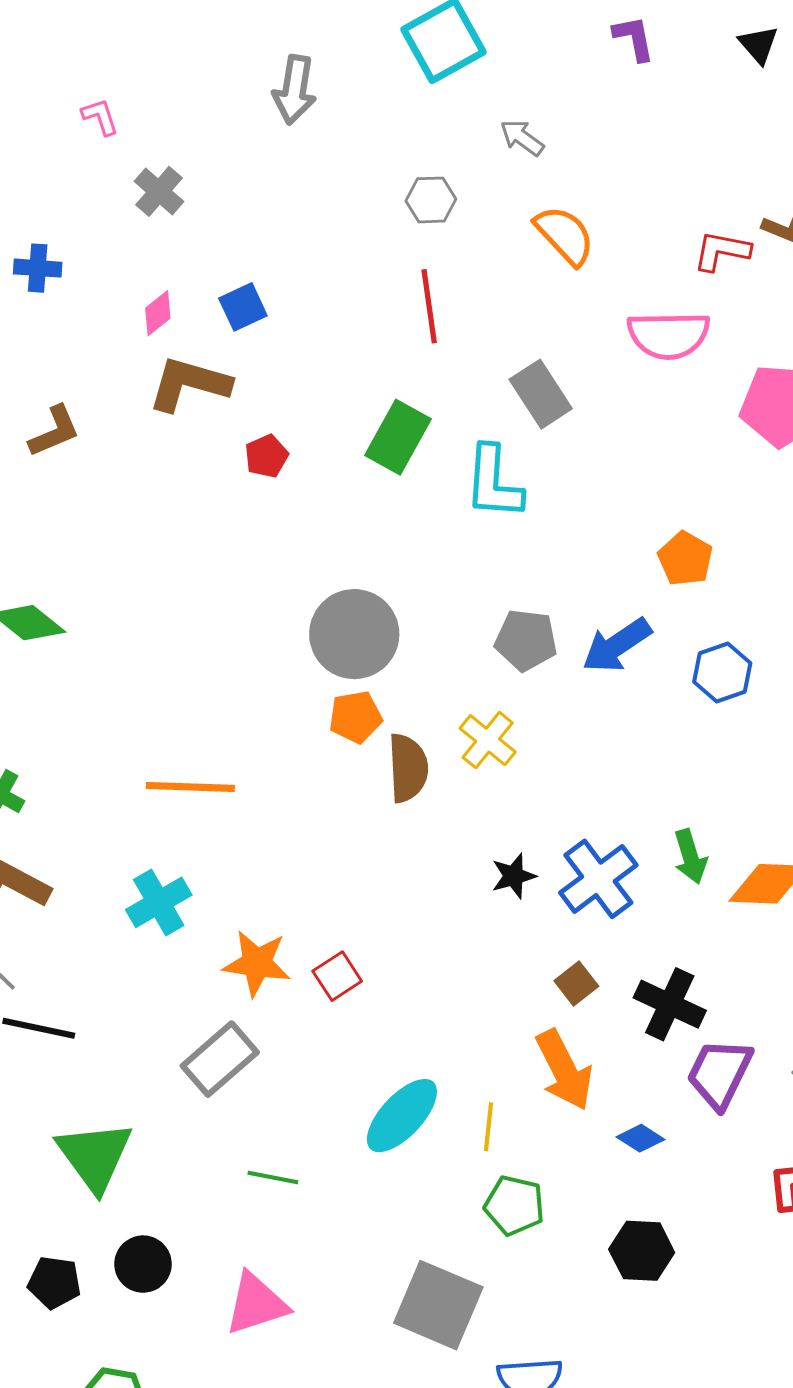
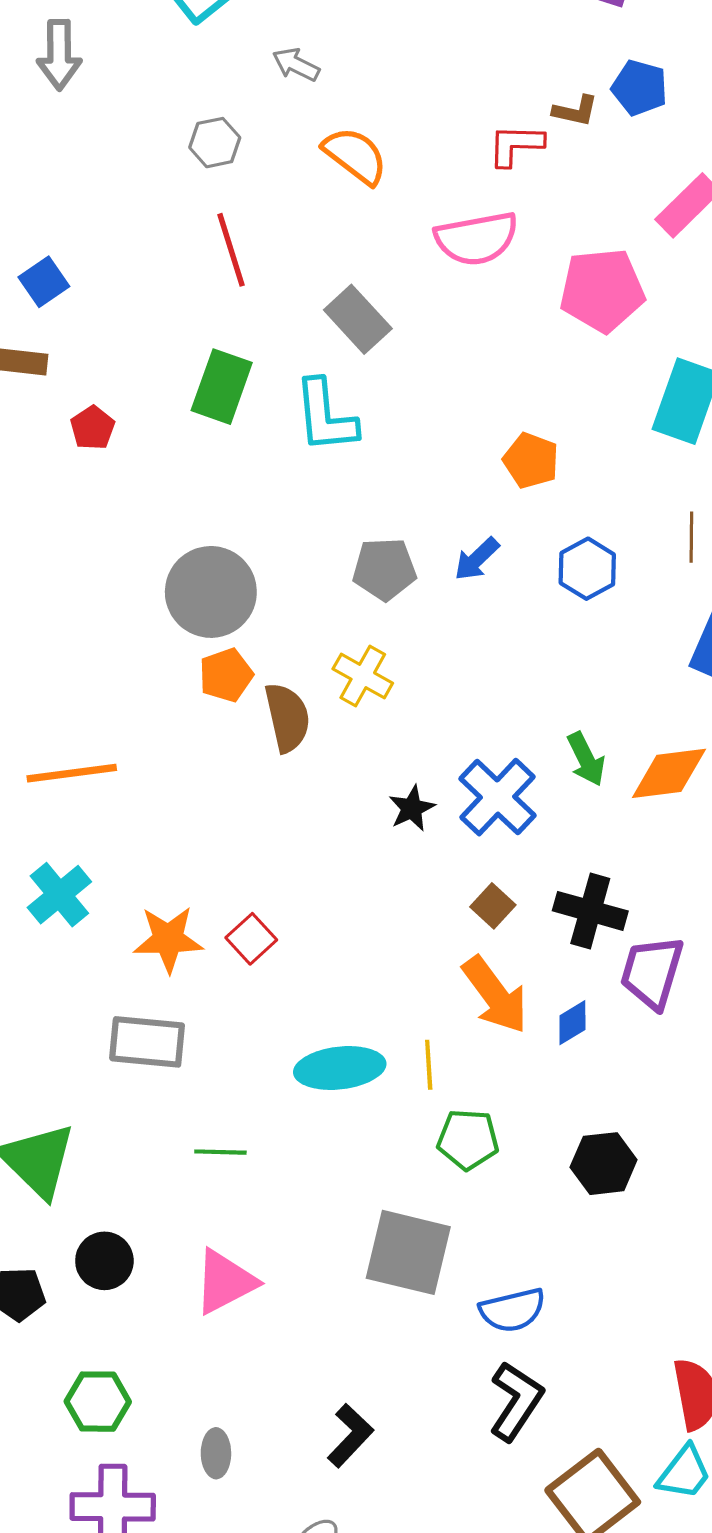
blue arrow: (617, 645) -> (477, 559), size x0.7
gray rectangle: (220, 1059) -> (147, 1042), turned 56
cyan ellipse: (402, 1116) -> (340, 1068), turned 50
blue diamond: (641, 1138) -> (572, 1023), moved, turned -54

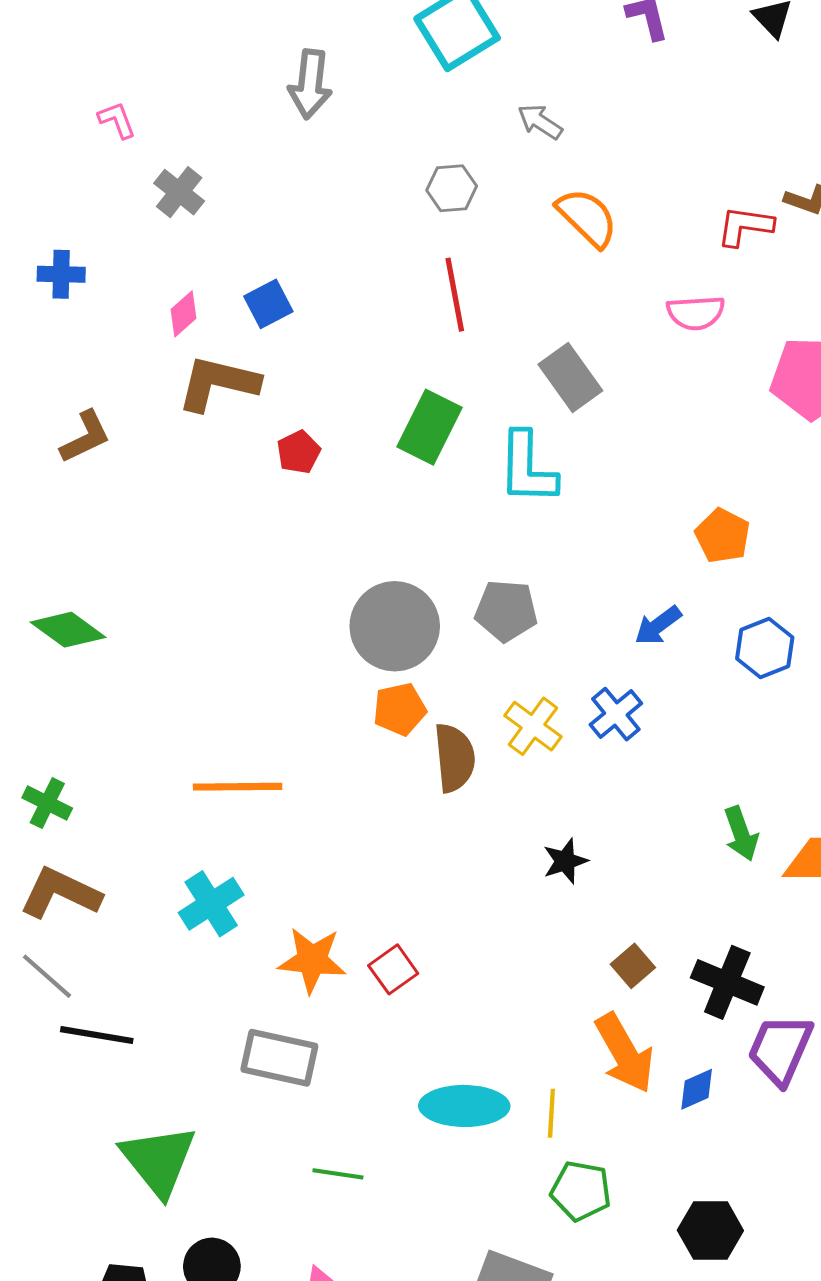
pink semicircle: (477, 238) -> (696, 313), size x0.7
gray pentagon: (384, 569) -> (506, 611), moved
blue cross: (497, 797) -> (616, 714), moved, size x0.7

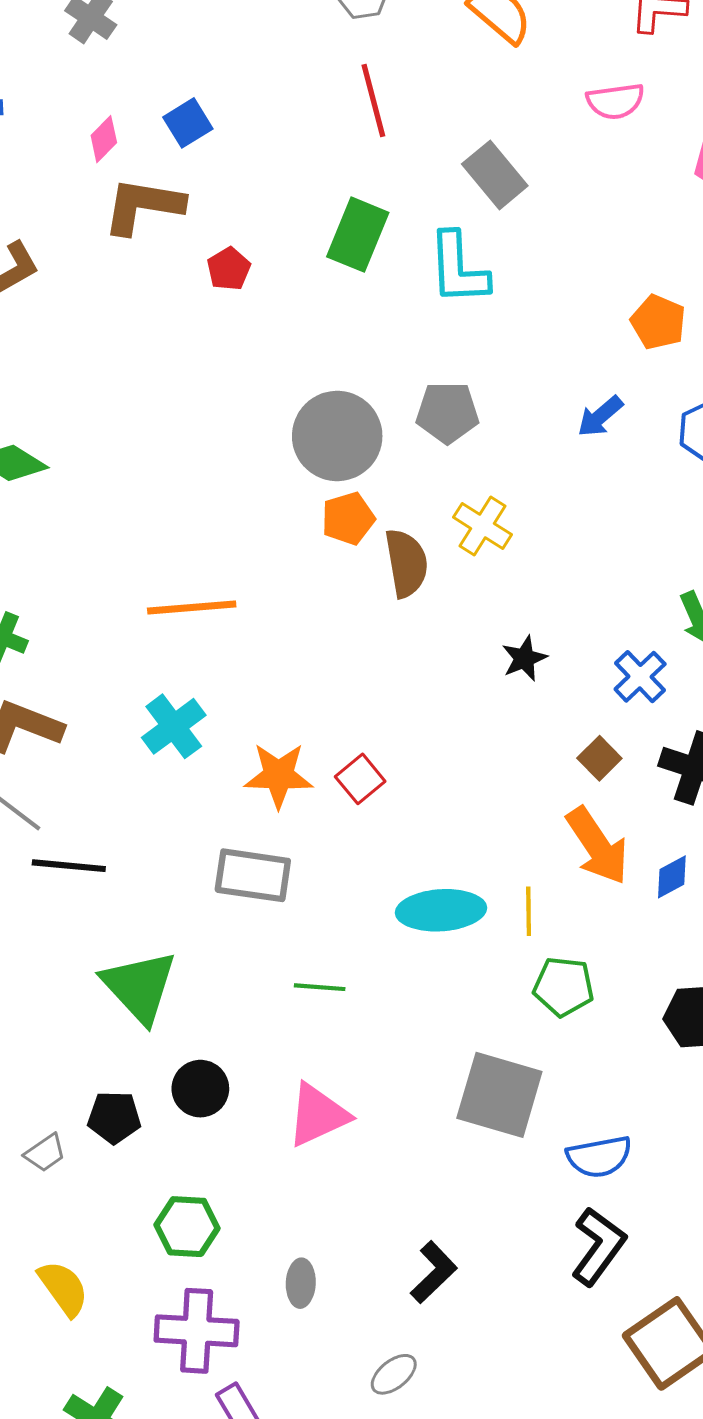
blue cross: (616, 714) -> (640, 677), moved

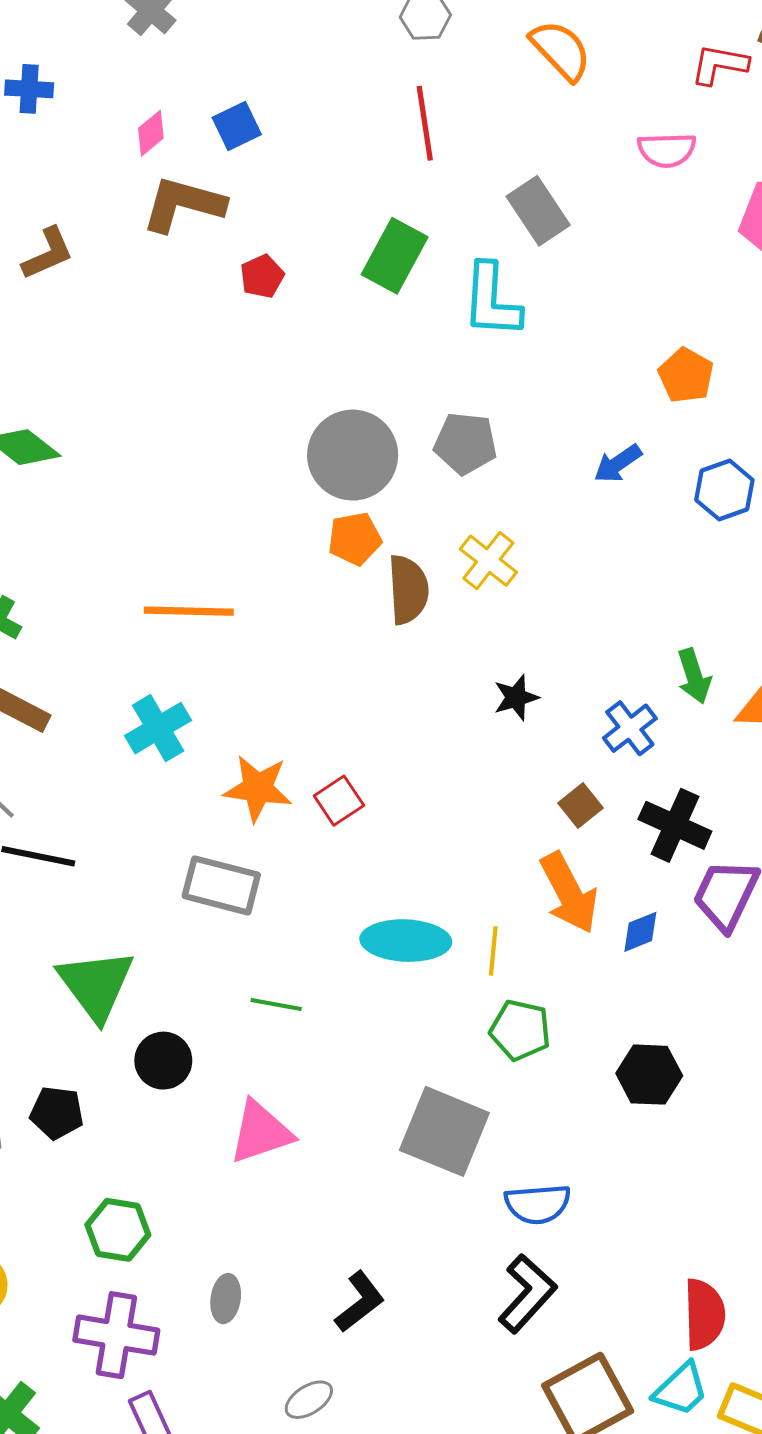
black circle: (200, 1089) -> (163, 1061), moved

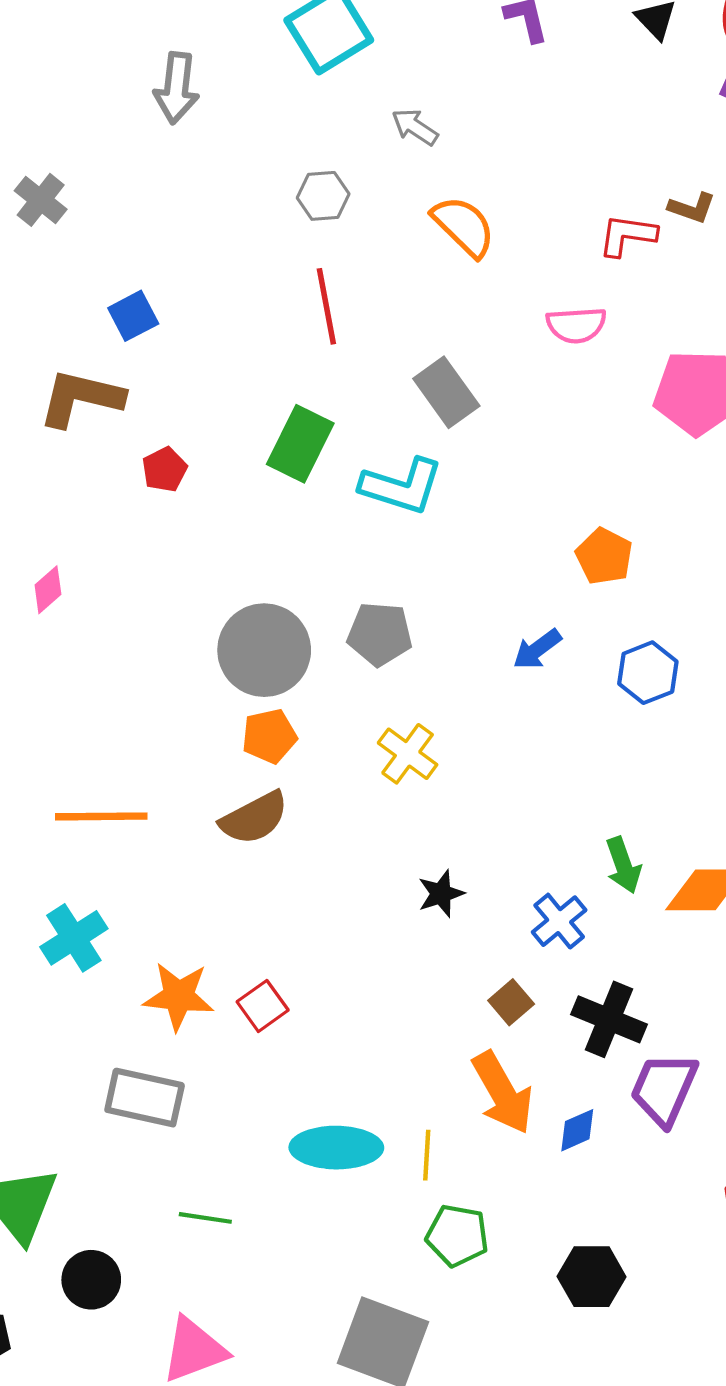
pink diamond: (151, 133) -> (48, 590), moved
cyan L-shape: (492, 301) -> (402, 486), turned -74
brown semicircle: (408, 590) -> (254, 818), moved, turned 68

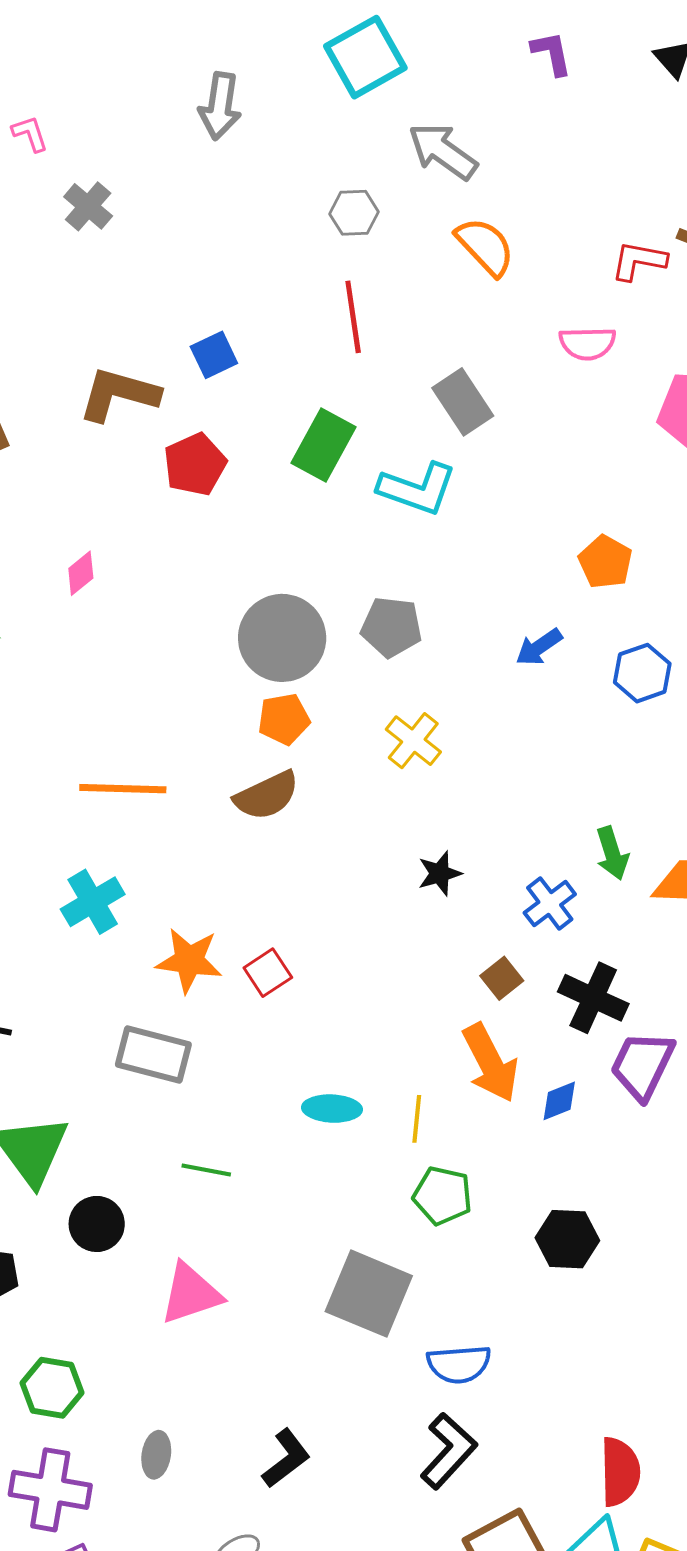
gray arrow: (415, 127) -> (443, 151), size x1.6
blue square: (133, 316) -> (214, 355), moved
red pentagon: (165, 470) -> (195, 464), size x1.5
cyan ellipse: (336, 1148) -> (332, 1109), size x0.7

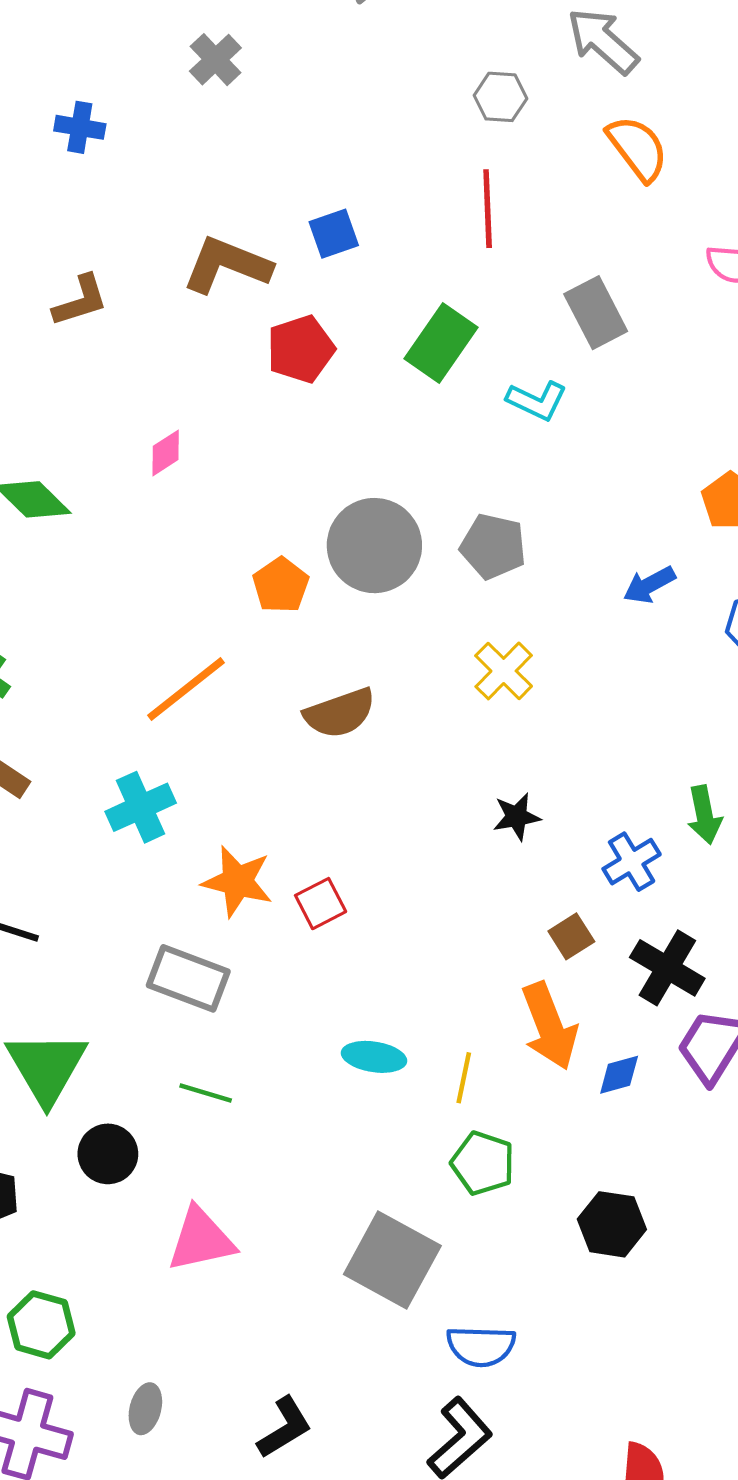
cyan L-shape: (417, 489) -> (537, 401), size x0.7
orange pentagon: (284, 719) -> (281, 585), moved, turned -30
orange line: (123, 789) -> (186, 689), turned -46
green line: (206, 1170) -> (206, 1093), moved

